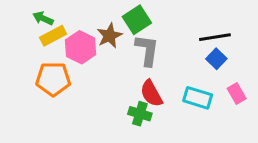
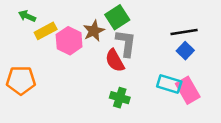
green arrow: (43, 18) -> (27, 16), moved
orange pentagon: (53, 79) -> (21, 80), moved
red semicircle: (151, 93) -> (115, 61), moved
pink rectangle: (237, 93) -> (188, 90), moved, size x1.5

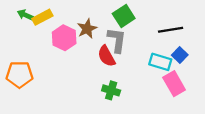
green square: (117, 17) -> (124, 16), moved
yellow rectangle: (46, 31) -> (42, 17), moved
blue square: (185, 51) -> (180, 55), moved
cyan rectangle: (169, 84) -> (160, 62), moved

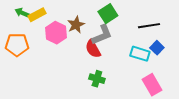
gray L-shape: (117, 40) -> (102, 35), turned 60
orange pentagon: (19, 74) -> (17, 45), moved
pink rectangle: (174, 84) -> (152, 85), moved

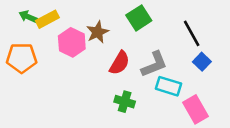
black line: (149, 26) -> (192, 33), turned 70
gray L-shape: (102, 35) -> (154, 64), moved
red semicircle: (93, 49) -> (119, 63), turned -120
cyan rectangle: (140, 54) -> (168, 86), moved

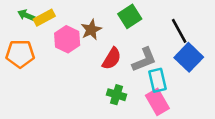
blue square: (202, 62) -> (189, 57), size x1.6
cyan rectangle: (168, 86) -> (157, 80), turned 60
pink rectangle: (195, 109) -> (157, 102), moved

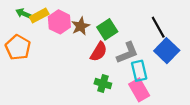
green square: (130, 16) -> (107, 29), moved
pink hexagon: (67, 39) -> (59, 22), moved
orange pentagon: (20, 54) -> (18, 47), turned 30

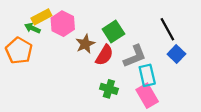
green arrow: (23, 13) -> (32, 28), moved
brown star: (81, 26) -> (85, 44), moved
blue square: (167, 51) -> (176, 54), size x0.7

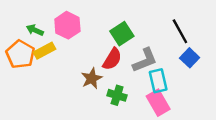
yellow rectangle: (41, 17) -> (44, 51), moved
brown star: (85, 44) -> (92, 78), moved

